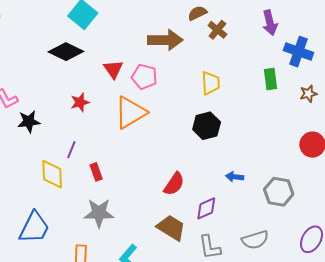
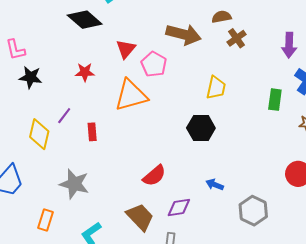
red rectangle: (96, 172) -> (92, 132), moved

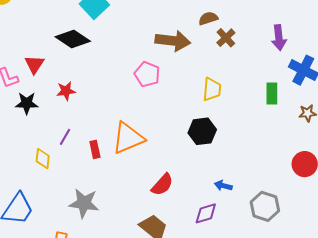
red triangle: (126, 49) -> (34, 64), moved
red star: (85, 72) -> (66, 91), moved
orange triangle: (131, 95) -> (128, 138), moved
yellow diamond: (39, 134) -> (43, 159), size x0.7
purple diamond: (179, 208) -> (206, 213), moved

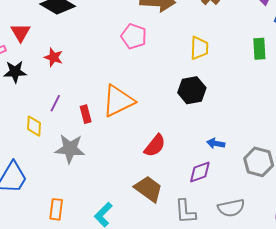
red star: (66, 91) -> (54, 57), turned 30
gray star: (84, 203) -> (70, 149), moved

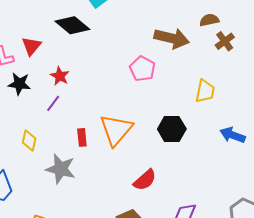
black hexagon: (192, 90) -> (172, 129), moved
orange triangle: (118, 101) -> (116, 130), turned -33
purple line: (55, 103) -> (53, 103), moved
blue arrow: (216, 143) -> (232, 135), moved, size x1.4

